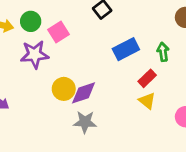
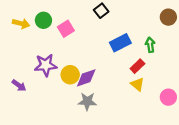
purple star: (35, 54) -> (46, 65), moved

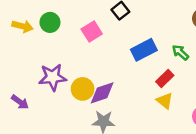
pink square: (66, 29) -> (92, 32), moved
green arrow: (150, 45) -> (180, 52), turned -40

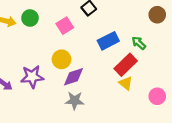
purple star: (53, 77) -> (32, 77), moved
red rectangle: (165, 78) -> (126, 65), size x1.5
yellow circle: (83, 89) -> (62, 59), moved

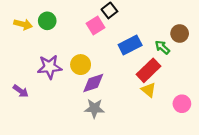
brown circle: (157, 15) -> (180, 33), moved
pink square: (65, 26) -> (96, 25), moved
purple star: (32, 77) -> (50, 67), moved

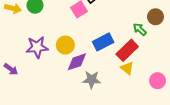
blue rectangle: (130, 45) -> (103, 42), moved
gray star: (94, 108) -> (92, 80), moved

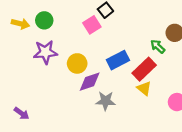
purple star: (37, 47) -> (45, 52), moved
purple arrow: (11, 69) -> (22, 113), moved

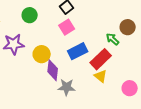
green circle: (44, 20) -> (30, 15), moved
pink square: (92, 25) -> (67, 27), moved
purple diamond: (90, 82) -> (53, 70), turned -65

